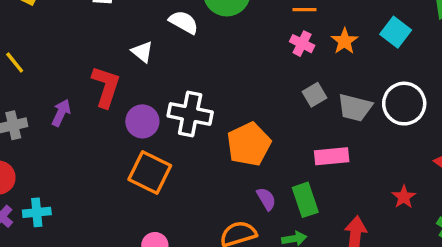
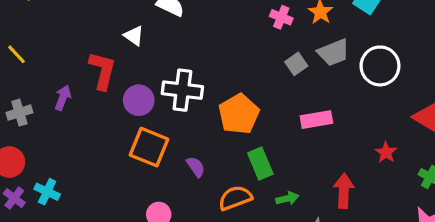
gray trapezoid: (355, 108) -> (334, 52), moved, turned -32
purple semicircle: (266, 199) -> (196, 167), moved
green rectangle: (305, 200) -> (260, 163), moved
cyan cross: (37, 212) -> (47, 192), turned 35

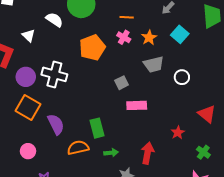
gray square: (296, 64) -> (122, 83), moved
white circle: (380, 66) -> (182, 77), size x0.6
orange pentagon: (239, 114) -> (92, 48), moved
purple semicircle: (196, 167) -> (56, 124), size x1.5

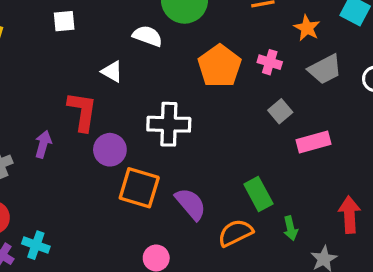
pink cross: (124, 37) -> (270, 62), moved
purple circle: (26, 77) -> (110, 150), moved
green arrow: (111, 153) -> (291, 228), turned 96

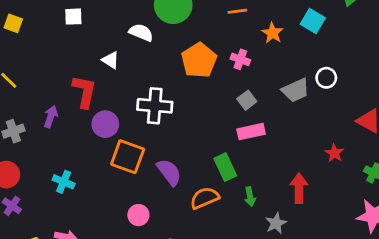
gray trapezoid: (325, 69) -> (296, 90), moved
pink rectangle: (313, 142) -> (251, 132), moved
cyan cross: (36, 245) -> (64, 182), moved

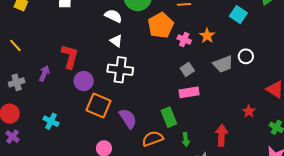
orange star: (272, 33) -> (207, 36), moved
white triangle: (111, 60) -> (116, 41), moved
orange pentagon: (199, 60) -> (161, 25), moved

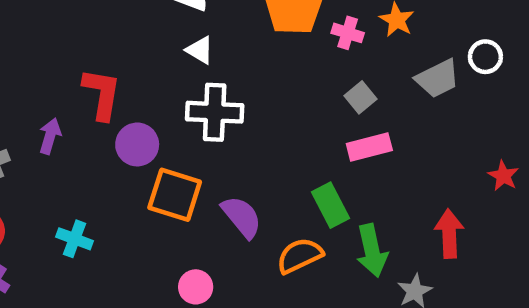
green arrow: (186, 140) -> (372, 250), size x1.6

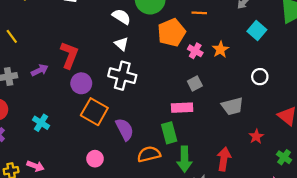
gray trapezoid: (438, 78) -> (232, 106), moved
purple arrow: (50, 136) -> (40, 70), turned 35
pink rectangle: (369, 147) -> (182, 108), moved

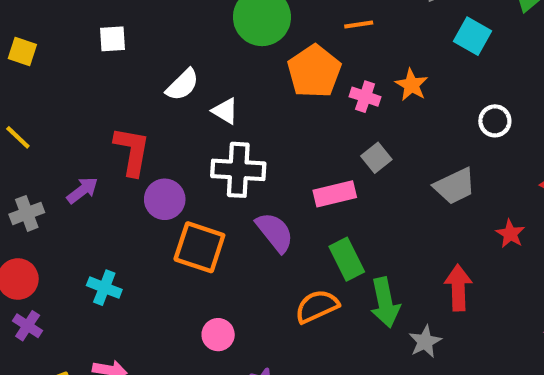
white semicircle: (121, 17) -> (182, 85), moved, turned 114
pink rectangle: (182, 108) -> (335, 194), moved
purple semicircle: (125, 129) -> (275, 232), moved

